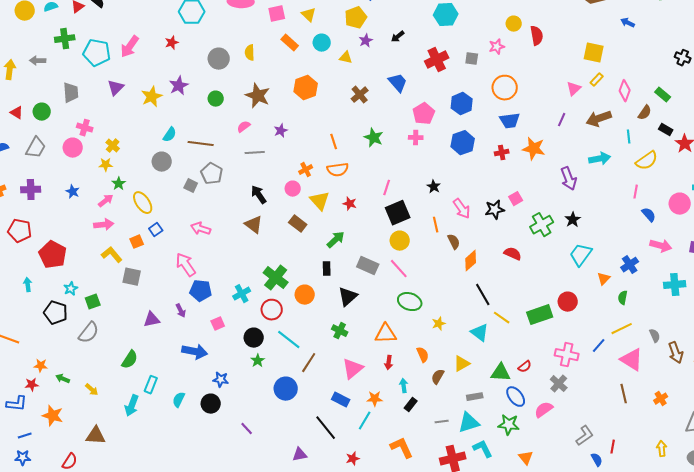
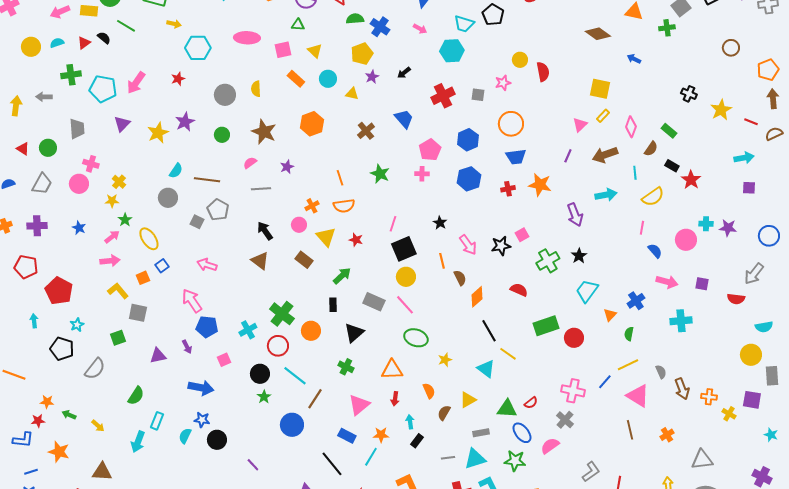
green square: (93, 302) -> (118, 338), moved
green rectangle: (540, 315) -> (546, 326), moved
blue star: (221, 380) -> (202, 420), moved

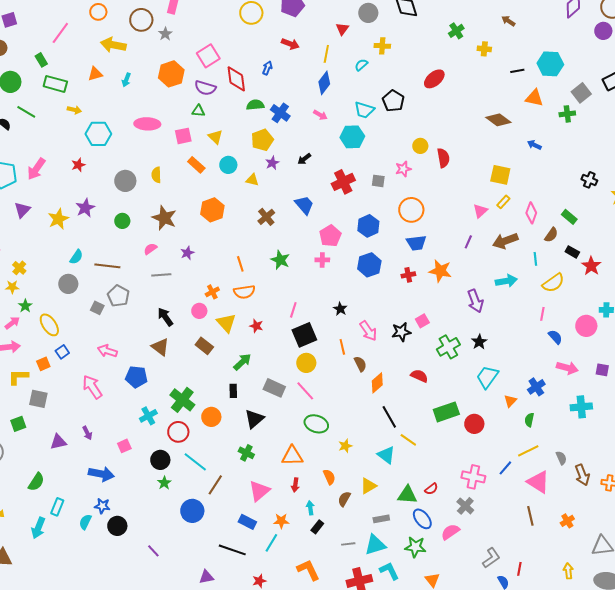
yellow L-shape: (118, 291) -> (18, 377), turned -50
blue pentagon: (207, 327) -> (136, 377), moved
black line: (332, 464) -> (232, 550), turned -32

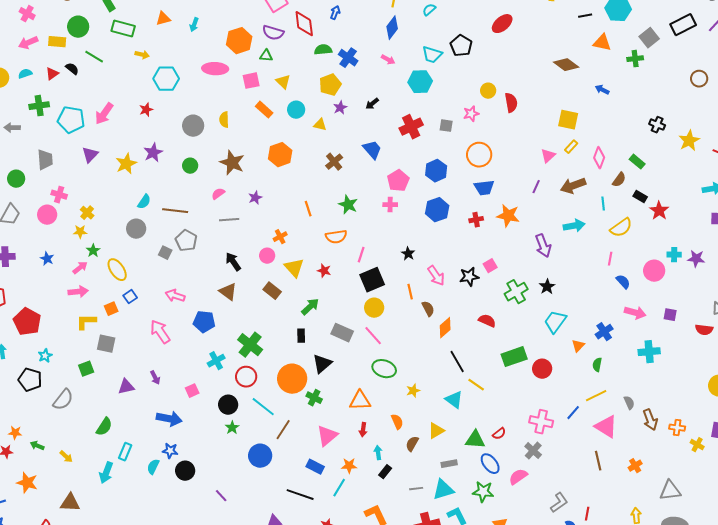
orange hexagon: (171, 74) -> (239, 41), moved
orange semicircle: (244, 292) -> (336, 237), moved
orange circle: (211, 417) -> (292, 379), moved, size x1.5

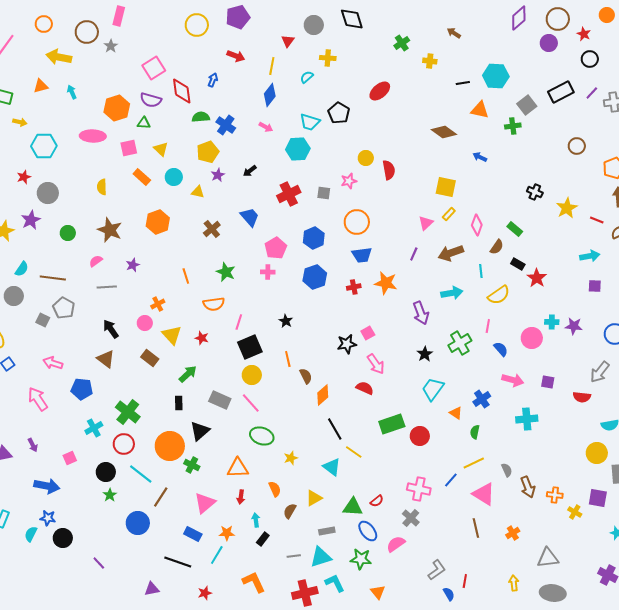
cyan arrow: (194, 25) -> (72, 92), turned 136
gray circle: (193, 126) -> (48, 193), moved
pink arrow: (436, 276) -> (376, 364), moved
green cross: (516, 292) -> (460, 343), moved
orange triangle: (578, 346) -> (456, 413), turned -40

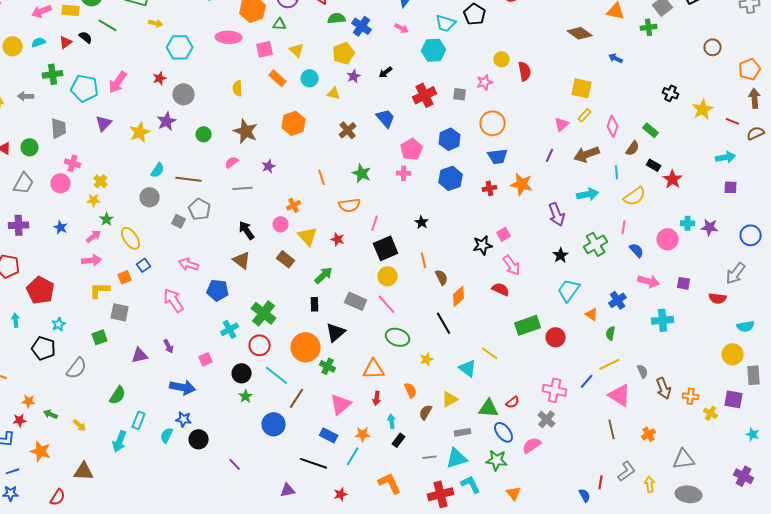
black line: (335, 429) -> (444, 323), moved
gray L-shape: (437, 570) -> (627, 471), moved

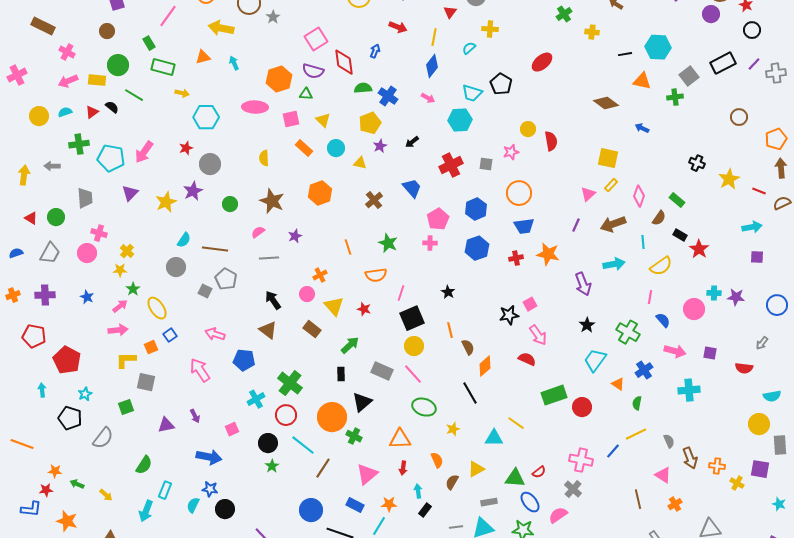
green cross: (596, 244) -> (628, 332), moved, turned -30
gray arrow: (736, 273) -> (762, 343), size x0.6
cyan triangle: (468, 368) -> (494, 438), turned -36
pink triangle: (620, 395) -> (663, 475), moved, size x0.7
blue circle: (274, 424) -> (311, 510), moved

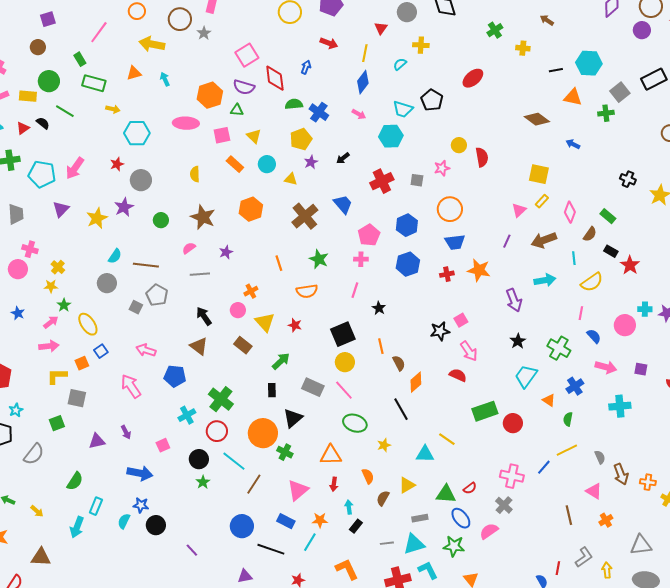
brown cross: (374, 200) -> (305, 216), size x1.5
pink line: (401, 293) -> (355, 290), moved

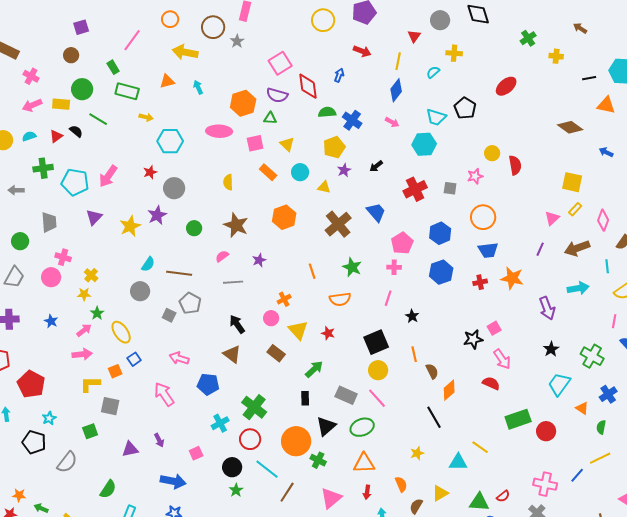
green ellipse: (355, 423) -> (362, 427), moved, turned -40

